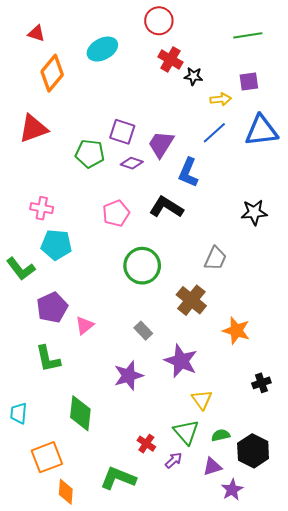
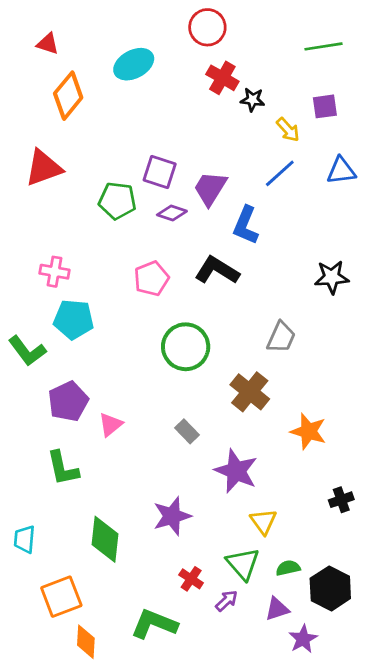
yellow arrow: (221, 99) -> (288, 130), turned 54
blue triangle: (261, 131) -> (341, 171), size x0.7
purple star: (129, 376) -> (172, 516), moved

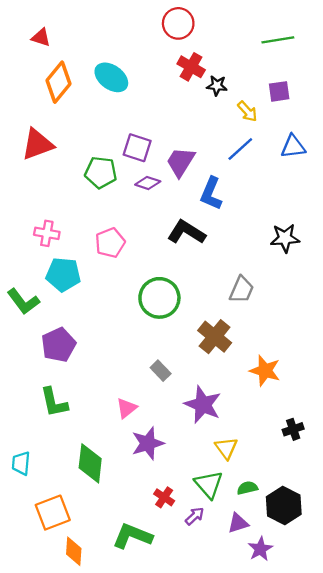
cyan ellipse: (134, 64) -> (111, 77), moved, turned 64
pink pentagon: (151, 279) -> (110, 243), moved
pink triangle: (110, 425) -> (127, 408), moved

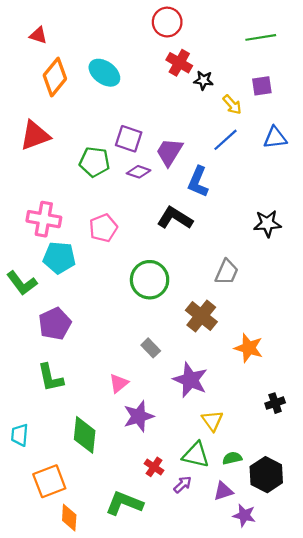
pink cross: (47, 233) -> (44, 219), size x1.4
green triangle: (209, 484) -> (196, 455), turned -36
purple star: (260, 549) -> (244, 515), turned -30

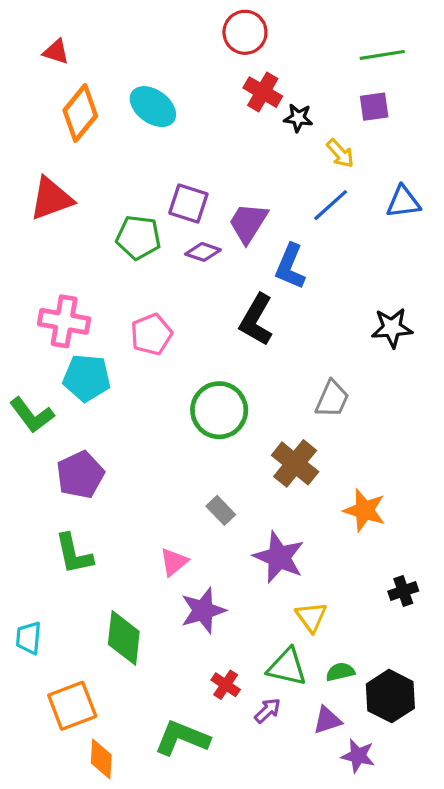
purple square: (262, 86) -> (374, 107), moved
black L-shape: (175, 218) -> (256, 320), turned -92

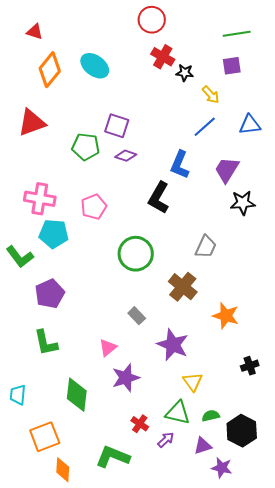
purple trapezoid: (248, 223) -> (227, 170), moved

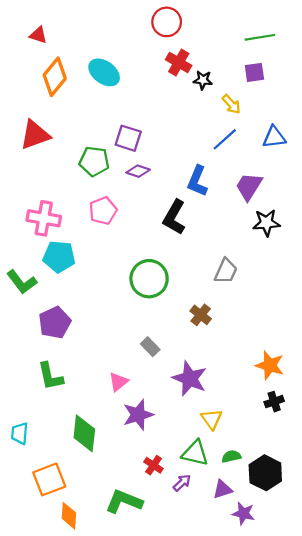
pink pentagon: (94, 207) -> (103, 211), moved
brown cross: (183, 287) -> (201, 315), size x0.7
orange star: (226, 316) -> (270, 365), moved

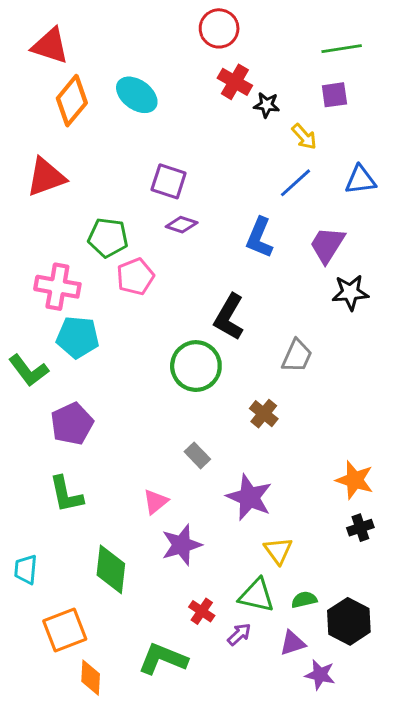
red triangle: (38, 35) -> (50, 46), size x1.6
green pentagon: (94, 161) -> (108, 238), moved
black L-shape: (174, 217) -> (229, 317), moved

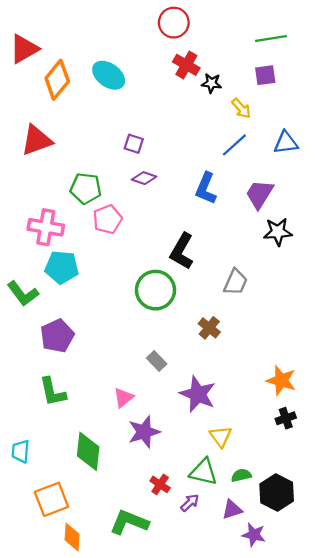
red triangle: (50, 46) -> (24, 49), moved, turned -48
purple square: (169, 181) -> (134, 144), size x0.7

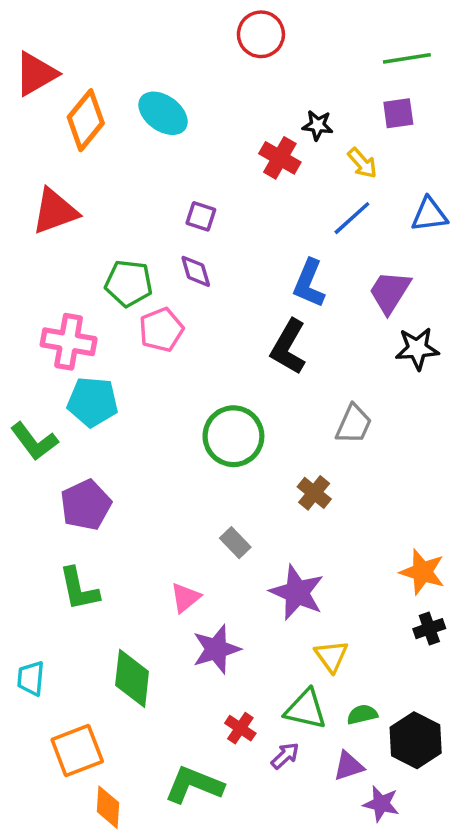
red cross: (186, 65) -> (280, 158), moved
purple diamond: (144, 178) -> (196, 271), moved, turned 55
black L-shape: (182, 251) -> (288, 347), moved

